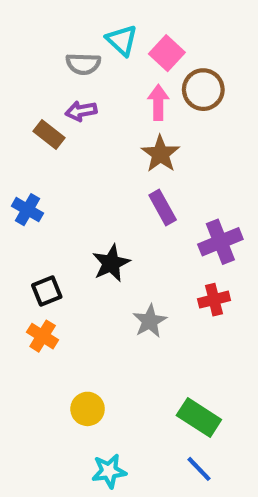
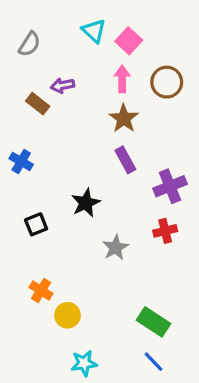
gray semicircle: (83, 64) -> (29, 44), moved, turned -60
brown circle: (203, 90) -> (167, 82), moved
orange cross: (43, 336) -> (41, 290), moved

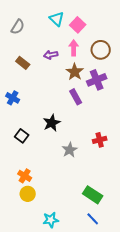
purple arrow: (63, 85) -> (51, 55), moved
purple cross: (170, 186) -> (97, 80), moved
black square: (36, 224) -> (22, 136), turned -32
yellow circle: (68, 315) -> (28, 194), moved

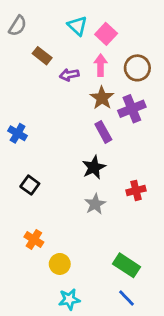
gray semicircle: (18, 27) -> (18, 26), moved
brown rectangle: (23, 63) -> (42, 56), moved
black star: (52, 123) -> (94, 167), moved
yellow circle: (28, 194) -> (60, 264), moved

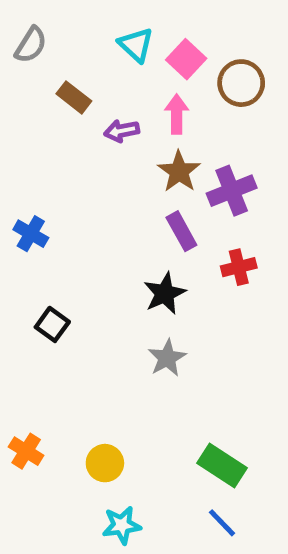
brown circle: (137, 68) -> (241, 83), moved
red cross: (136, 190) -> (239, 267), moved
orange cross: (34, 239) -> (26, 451), moved

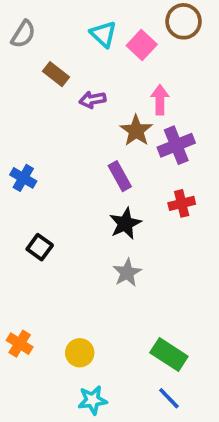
brown circle: (241, 83) -> (184, 21), moved
pink arrow: (177, 114) -> (160, 100), moved
purple rectangle: (181, 231) -> (120, 176), moved

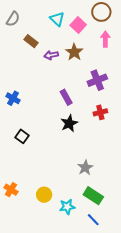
pink arrow: (160, 100) -> (105, 39), moved
brown star: (136, 131) -> (74, 52), moved
gray star: (127, 273) -> (85, 168), moved
cyan star: (92, 400) -> (67, 207), moved

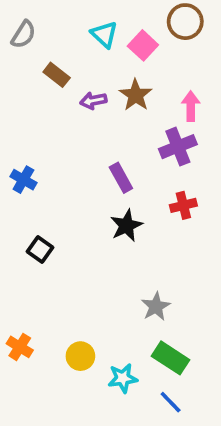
pink arrow: (105, 39) -> (191, 106), moved

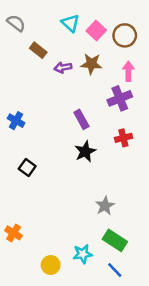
brown circle: (185, 22) -> (125, 35), moved
gray semicircle: (23, 34) -> (16, 23), turned -84
brown star: (136, 95) -> (91, 64), turned -30
yellow circle: (80, 356) -> (51, 265), moved

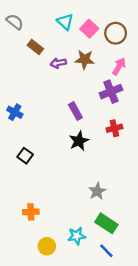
pink arrow: (128, 71) -> (119, 66), turned 30
orange cross: (14, 233) -> (31, 212), moved, turned -35

